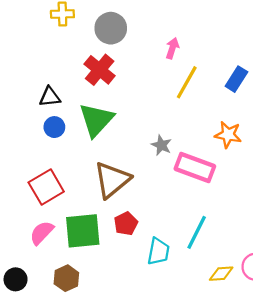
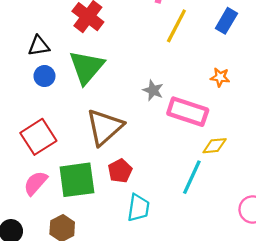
orange star: (228, 135) -> (220, 77), size x0.7
cyan trapezoid: (158, 251) -> (138, 208), moved
yellow diamond: (221, 274) -> (215, 146), moved

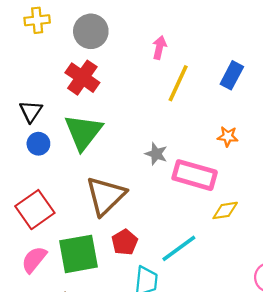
black triangle: (39, 46) -> (31, 111), turned -45
cyan line: (192, 177) -> (179, 248), moved, turned 32

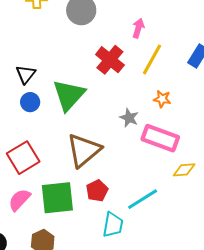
red cross: (82, 78) -> (110, 60), moved
orange star: (228, 136) -> (162, 99), moved

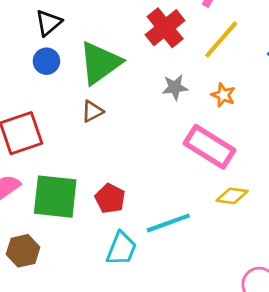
gray star: (129, 118) -> (175, 87), moved, turned 30
brown triangle: (84, 150) -> (92, 111), moved, size x0.5
red pentagon: (97, 191) -> (110, 198), turned -30

